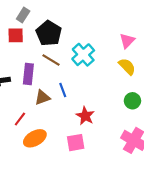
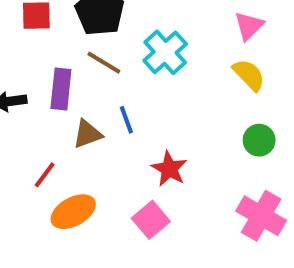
pink square: (76, 143) -> (151, 220), turned -30

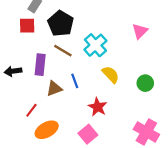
yellow semicircle: (249, 75) -> (111, 74), moved
green circle: (259, 140) -> (145, 83), moved

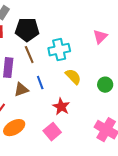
black pentagon: (61, 23) -> (27, 30), turned -30
cyan cross: (95, 45) -> (59, 50), turned 30
brown line: (63, 51) -> (29, 55), turned 36

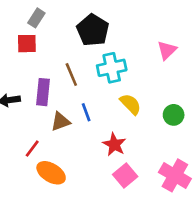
black pentagon: (27, 30) -> (93, 30), moved, turned 30
orange ellipse: (14, 128) -> (51, 173), turned 60
pink square: (52, 132) -> (125, 175), moved

